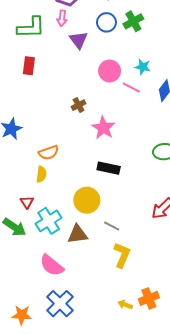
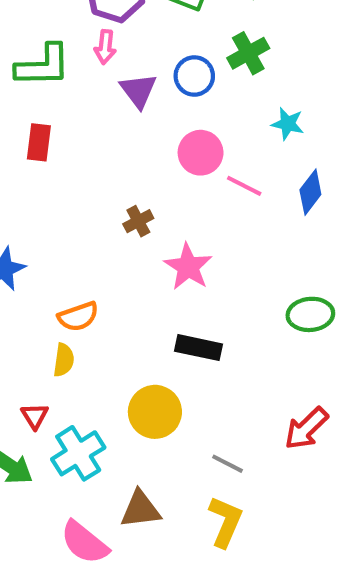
blue circle: (106, 22) -> (194, 76), moved
cyan star: (143, 67) -> (288, 124), moved
gray line: (112, 226) -> (227, 464), moved
brown triangle: (78, 234) -> (140, 509), moved

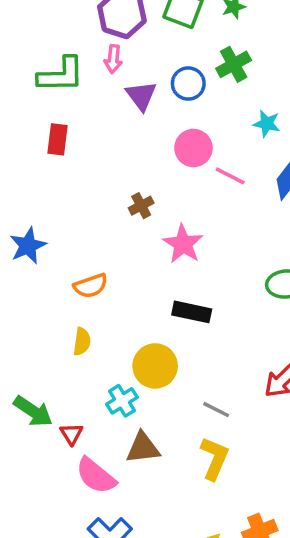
yellow semicircle: (64, 360) -> (82, 342), moved
red triangle: (35, 416) -> (71, 434), moved
cyan cross: (78, 453) -> (122, 401), moved, size x0.7

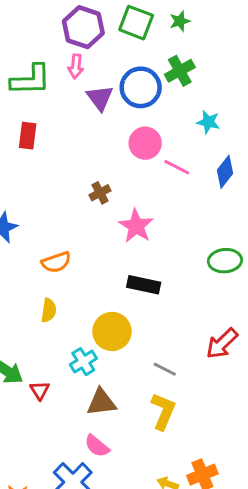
blue circle: (188, 84) -> (141, 87), size x1.4
pink semicircle: (96, 476) -> (97, 446), moved, size x0.7

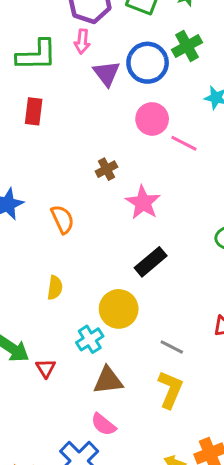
orange semicircle: (56, 262) -> (62, 219), moved, turned -96
black rectangle: (144, 285) -> (151, 262), turned -52

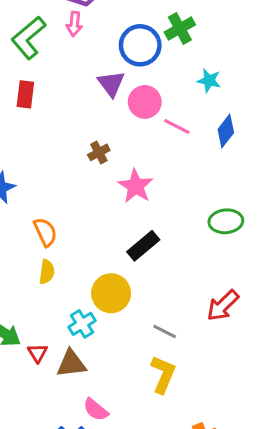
green L-shape: (37, 55) -> (28, 38), turned 141
purple triangle: (106, 73) -> (111, 84), moved
orange semicircle: (62, 219) -> (45, 232), moved
brown triangle: (108, 380) -> (71, 364), moved

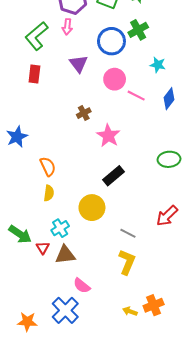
purple triangle: (111, 84) -> (79, 64), moved
cyan cross: (82, 324) -> (60, 228), moved

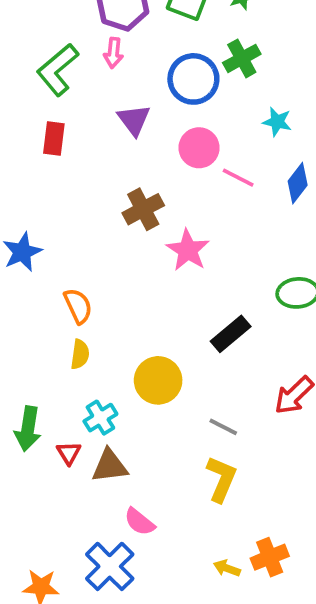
brown cross: (84, 113) -> (143, 209), size x1.5
black rectangle: (114, 176) -> (231, 334), moved
green arrow: (20, 234) -> (28, 429), turned 65

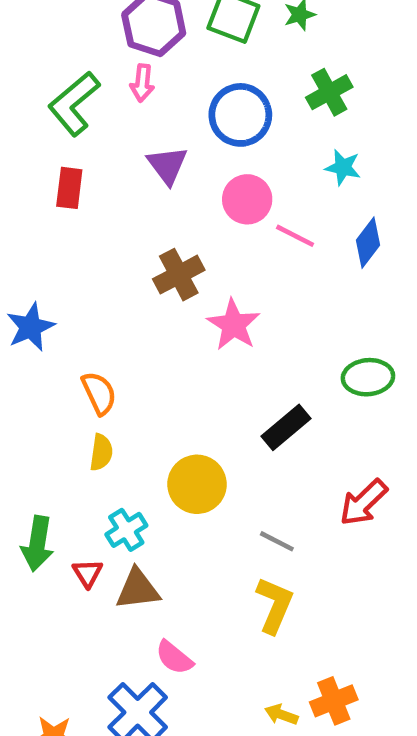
green cross: (242, 58) -> (329, 92), moved

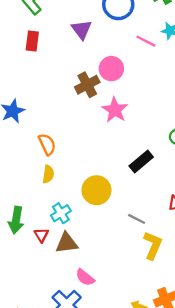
pink circle: (247, 199) -> (111, 69), moved
pink line: (295, 236) -> (146, 41), moved
yellow L-shape: (275, 605) -> (153, 245), moved

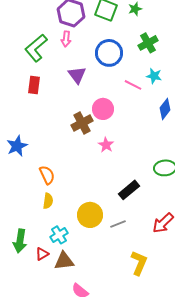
pink star: (115, 110) -> (106, 145), size x0.7
gray line: (137, 219) -> (118, 224), moved, turned -49
red triangle: (41, 235) -> (42, 254), turned 32

